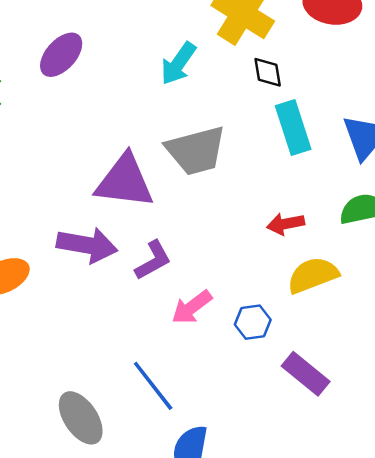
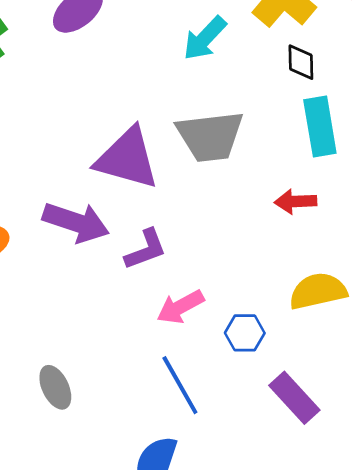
red arrow: (286, 224) -> (296, 202), moved
blue line: (153, 386) -> (180, 385), moved
gray ellipse: (81, 418) -> (55, 387), moved, size x0.7

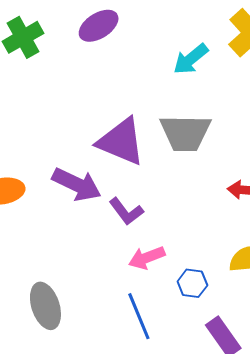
purple L-shape: (146, 249) -> (126, 211), turned 66
gray ellipse: (55, 387) -> (45, 306), size x1.4

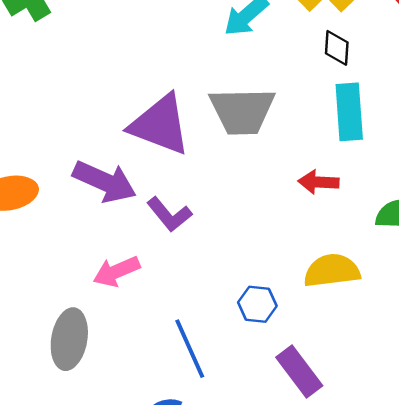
pink arrow: (147, 258) -> (116, 271), moved
gray ellipse: (45, 306) -> (69, 339), turned 30

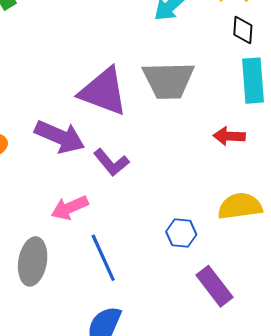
blue line: (190, 349) -> (103, 258), moved

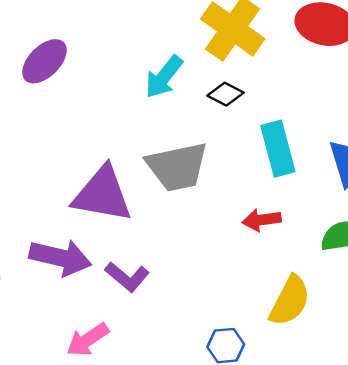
black diamond: (243, 30) -> (225, 94), moved, turned -56
yellow semicircle: (240, 206) -> (290, 301), turned 135

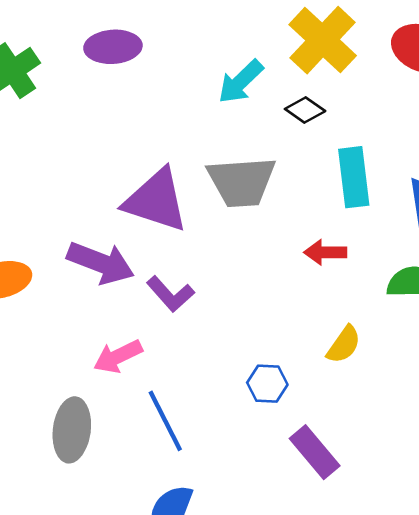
purple ellipse: (44, 61) -> (113, 47), turned 33
yellow semicircle: (290, 301) -> (344, 345), size x0.7

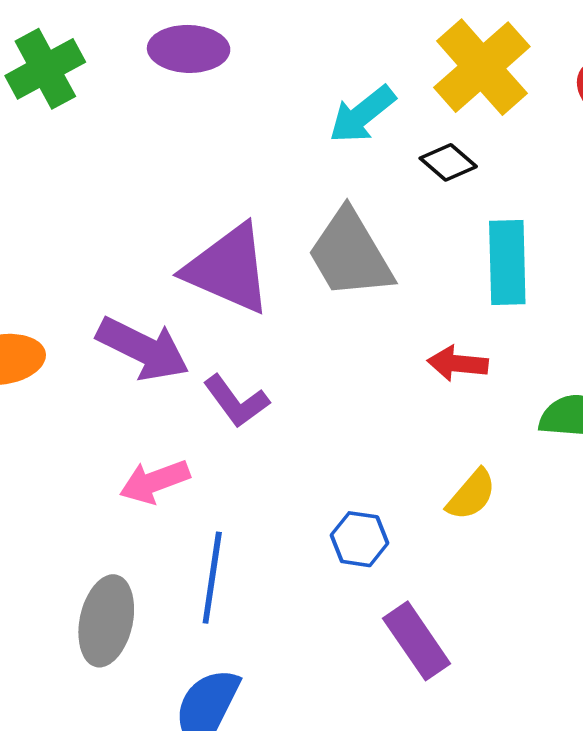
gray trapezoid: (241, 182) -> (350, 254), turned 58
blue line: (165, 421) -> (212, 578), turned 30
gray ellipse: (72, 430) -> (106, 621), moved

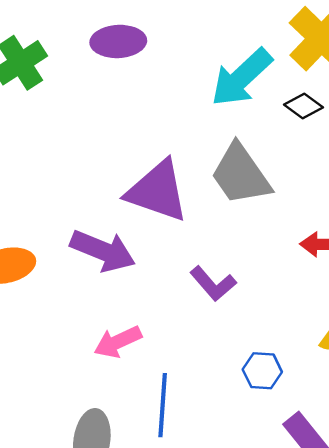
cyan arrow: (362, 114) -> (242, 77), size x1.4
purple L-shape: (236, 401) -> (213, 284), moved

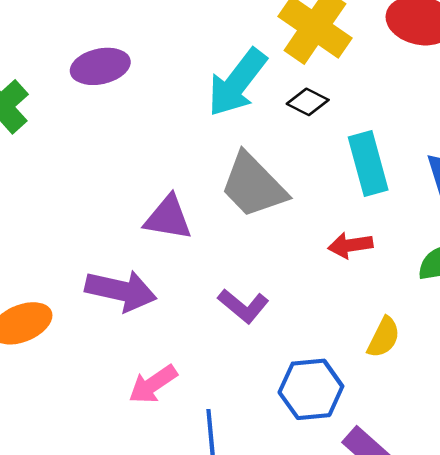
purple triangle: (157, 191) -> (168, 218), size x0.7
blue hexagon: (262, 371) -> (311, 389), size x1.5

